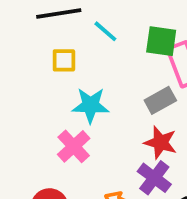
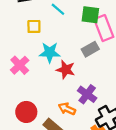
red star: (161, 143) -> (66, 70), moved
pink cross: (74, 146) -> (20, 65), moved

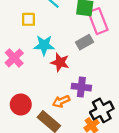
purple cross: (87, 94) -> (81, 87), turned -30
orange arrow: (67, 109) -> (61, 101), turned -49

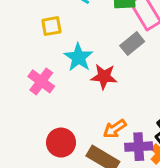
cyan star: (44, 45) -> (78, 57), turned -30
purple cross: (81, 87) -> (139, 147), moved

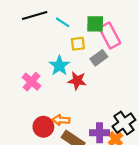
yellow square: (51, 26) -> (78, 44), moved
orange arrow: (115, 129) -> (61, 120), moved, turned 35

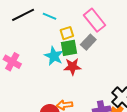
green square: (95, 24) -> (69, 48), moved
pink cross: (31, 82) -> (12, 62), moved

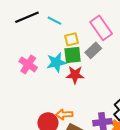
cyan star: (54, 56) -> (56, 62), turned 30
pink cross: (12, 62) -> (28, 64), moved

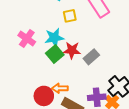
gray rectangle: (93, 50) -> (91, 57), moved
green square: (73, 55) -> (55, 54), moved, turned -36

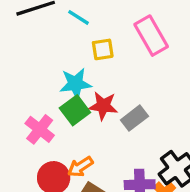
pink cross: (27, 39) -> (40, 129), moved
orange arrow: (60, 88) -> (80, 167), turned -35

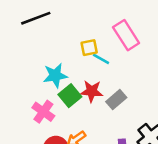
cyan line: (79, 17) -> (101, 59), moved
cyan star: (75, 84) -> (55, 75), moved

